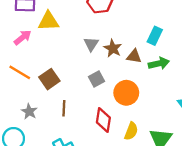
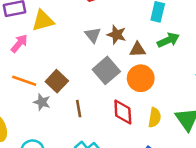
brown triangle: (134, 56) -> (138, 50), moved
gray square: (97, 79) -> (106, 70), size x1.5
gray star: (29, 111) -> (42, 102), moved

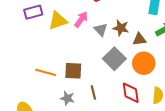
pink arrow: (19, 43) -> (81, 19), moved
brown square: (57, 81) -> (73, 71), turned -36
gray star: (42, 102) -> (67, 98), moved

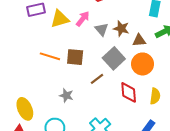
brown square: (73, 71) -> (75, 57), moved
orange line: (46, 72) -> (50, 56), moved
brown line: (93, 93) -> (97, 79), moved, turned 64

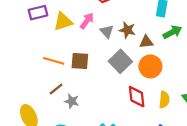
brown line: (97, 79) -> (56, 89), moved

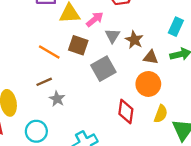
brown square: (80, 61) -> (78, 45), moved
gray square: (120, 61) -> (103, 69), moved
yellow semicircle: (164, 100) -> (161, 114), moved

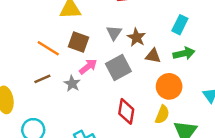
pink arrow: (95, 19) -> (88, 67), moved
gray square: (103, 69) -> (118, 68), moved
orange circle: (148, 84) -> (169, 86), moved
gray star: (57, 99) -> (72, 84), moved

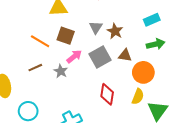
cyan rectangle: (180, 25) -> (152, 20), turned 42
brown triangle: (153, 56) -> (125, 55), moved

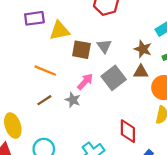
brown star: (115, 31) -> (143, 49), moved
brown square: (66, 36) -> (81, 50), moved
red diamond: (107, 94) -> (128, 131), moved

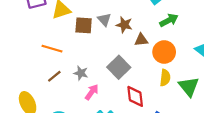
brown star: (143, 49) -> (124, 25), moved
gray square: (114, 78) -> (119, 67), moved
pink arrow: (85, 82) -> (92, 92), moved

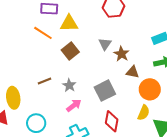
brown square: (84, 25) -> (70, 51), moved, turned 30
orange line: (52, 49) -> (43, 33), moved

